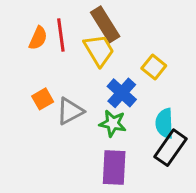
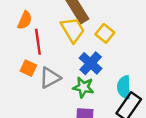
red line: (61, 35) -> (38, 42), moved
yellow square: (154, 67) -> (105, 33), moved
orange square: (43, 99) -> (28, 68), turned -35

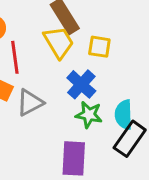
yellow square: (105, 33) -> (99, 47), turned -30
green star: (83, 87) -> (89, 115), moved

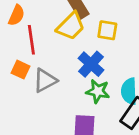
yellow trapezoid: (59, 42) -> (71, 26), turned 76

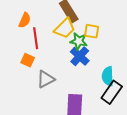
gray triangle: (45, 80) -> (46, 79), moved
green star: (98, 91) -> (79, 41), moved

